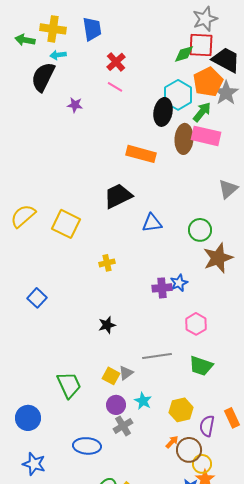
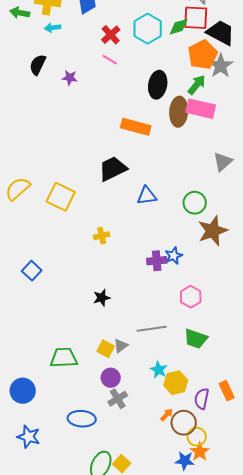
black semicircle: (43, 77) -> (38, 65), moved, size x0.7
cyan hexagon: (178, 95) -> (148, 29), moved
green trapezoid: (69, 385) -> (64, 358), turned -68
cyan star: (143, 401) -> (159, 370), moved

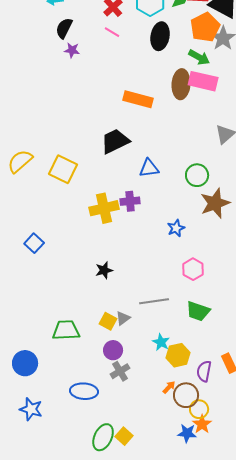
black semicircle: (38, 65) -> (64, 28), moved
black ellipse: (158, 85) -> (160, 36), moved
green arrow: (197, 85) -> (199, 57), turned 80
yellow cross: (102, 236) -> (104, 208), size x1.8
purple cross: (157, 261) -> (130, 201), moved

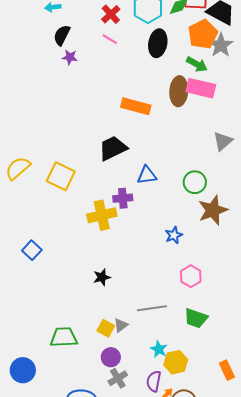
purple cross: (130, 201) -> (123, 198), moved
purple semicircle: (204, 371) -> (154, 381), moved

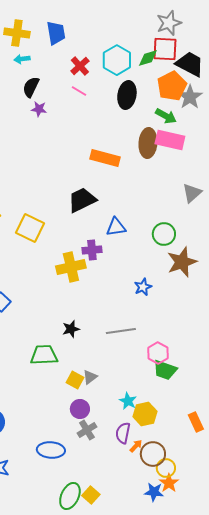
pink hexagon: (191, 276) -> (158, 353), moved
gray line: (152, 308) -> (121, 331), moved
green trapezoid: (64, 337) -> (44, 355), moved

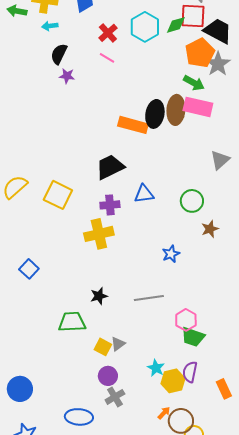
black ellipse: (127, 95) -> (155, 114), moved
purple cross: (92, 250) -> (110, 205), moved
brown star: (182, 262) -> (210, 229), size x0.6
purple semicircle: (123, 433) -> (190, 372), moved

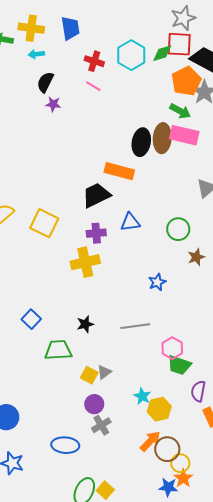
red cross: (108, 33) -> (94, 61), turned -30
orange rectangle: (133, 125) -> (119, 171), moved
blue square: (29, 269) -> (31, 319), moved
purple semicircle: (190, 372) -> (198, 391), moved
orange arrow: (164, 413) -> (150, 441), size x1.6

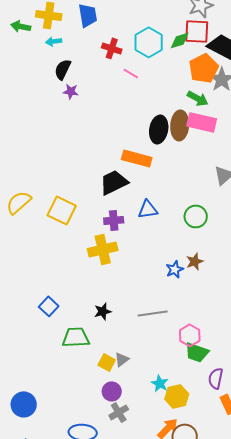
pink line: (93, 86) -> (131, 73), moved
brown star: (196, 257) -> (195, 261), moved

